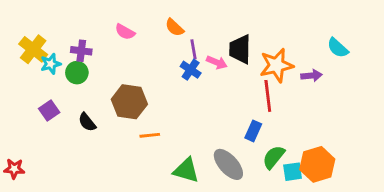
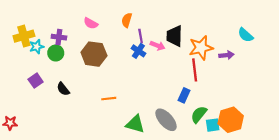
orange semicircle: (175, 27) -> (127, 20), turned 64
yellow cross: (33, 49) -> (24, 36), turned 36
brown hexagon: (129, 102) -> (94, 54), moved

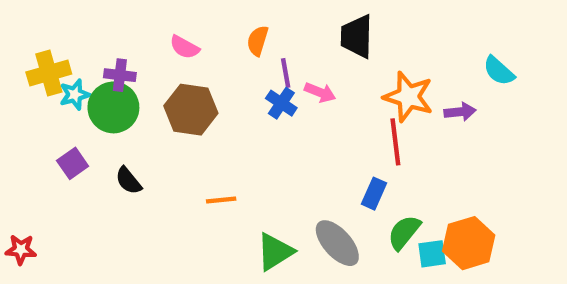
black trapezoid: (174, 36) -> (357, 36), moved
orange star: (201, 48) -> (408, 97), turned 30
green circle: (56, 53) -> (113, 107), size x1.5
green triangle: (135, 124) -> (275, 252), turned -48

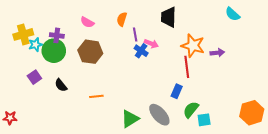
cyan semicircle: (499, 71) -> (233, 14), moved
blue cross: (281, 103) -> (141, 51), moved
orange line: (221, 200) -> (96, 96), moved
orange hexagon: (469, 243) -> (252, 113), moved

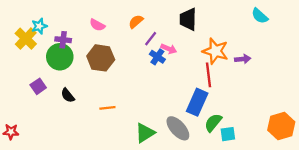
orange semicircle: (122, 19) -> (136, 22), turned 32
yellow cross: (23, 34) -> (26, 39), turned -30
purple line: (135, 34) -> (151, 39), turned 48
cyan star: (35, 45) -> (39, 26), moved
blue rectangle: (177, 91) -> (197, 102), size x1.6

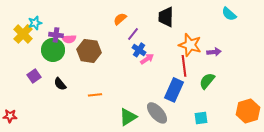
pink semicircle: (97, 25) -> (69, 39), moved, turned -32
pink arrow: (169, 49) -> (147, 59), moved, turned -56
green semicircle: (213, 123) -> (207, 81), moved

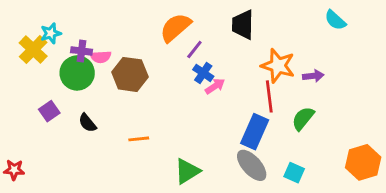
orange semicircle: (120, 19) -> (175, 28), size x1.6
gray ellipse: (157, 113) -> (252, 165), moved
cyan square: (201, 118) -> (294, 173), turned 32

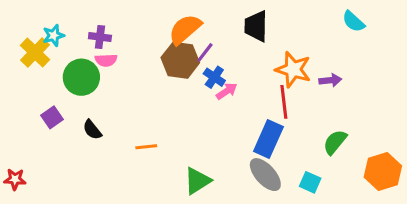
purple cross: (82, 51) -> (100, 37), moved
brown hexagon: (130, 74) -> (180, 60), moved
green semicircle: (303, 118) -> (335, 142), moved

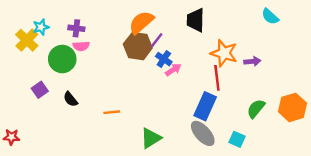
orange hexagon: (383, 171) -> (292, 107), moved

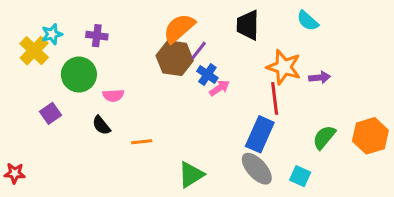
cyan semicircle: (270, 17) -> (308, 21), moved
pink semicircle: (81, 46) -> (113, 95), moved
black semicircle: (70, 99) -> (101, 125), moved

